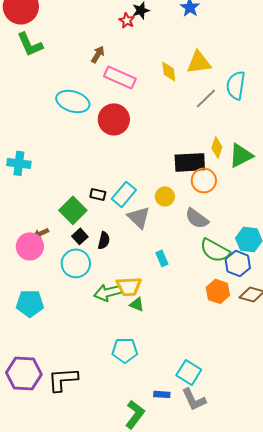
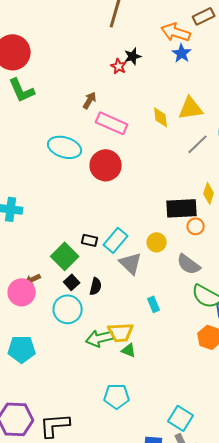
orange circle: (204, 180) -> (196, 226), size x0.7

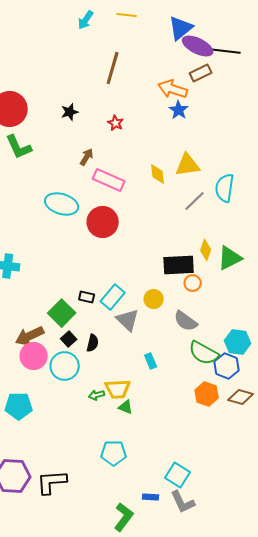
black star: (133, 56) -> (70, 112), moved
brown arrow: (33, 279) -> (30, 336), size x1.8
pink circle: (22, 292) -> (34, 356), moved
green arrow: (100, 338) -> (97, 395), size x0.6

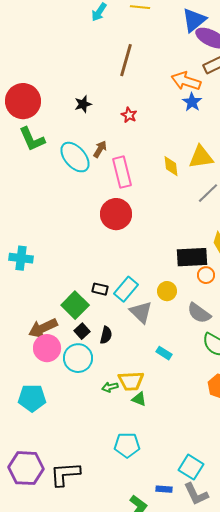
pink rectangle: (109, 180) -> (122, 172), turned 52
cyan ellipse: (62, 204) -> (75, 157), moved, turned 32
cyan rectangle: (151, 361) -> (164, 353), turned -35

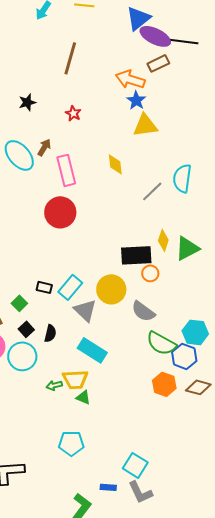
yellow triangle: (201, 157) -> (145, 125), moved
yellow circle: (167, 291) -> (111, 289), size x1.5
green square: (75, 305) -> (19, 303), size x0.6
cyan rectangle: (164, 353) -> (92, 350), moved, size x1.8

